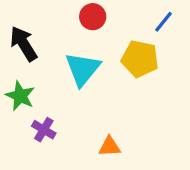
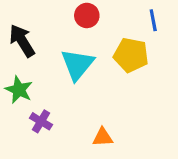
blue line: (163, 22) -> (153, 20), turned -50

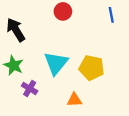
yellow pentagon: (131, 55) -> (92, 68), moved
cyan triangle: (77, 64) -> (56, 63), moved

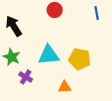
cyan triangle: (56, 63) -> (49, 55), turned 45

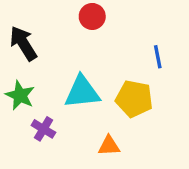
blue line: (97, 13) -> (158, 57), moved

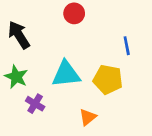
orange triangle: (109, 146) -> (88, 117), turned -36

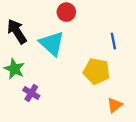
cyan triangle: (66, 74) -> (52, 43), moved, turned 48
orange triangle: (88, 117) -> (115, 105), moved

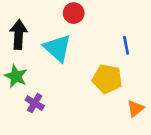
black arrow: (17, 31) -> (19, 35), turned 35
orange triangle: (115, 105) -> (135, 108), moved

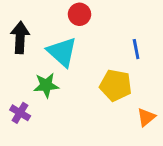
green star: (16, 76) -> (46, 85), moved, turned -30
purple cross: (35, 103) -> (20, 113), moved

